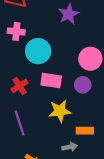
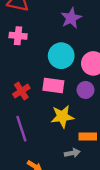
cyan circle: (38, 51) -> (61, 56), moved

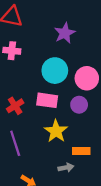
yellow star: (62, 117) -> (56, 131), turned -30

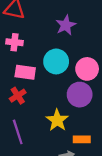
pink rectangle: (47, 100) -> (25, 72), moved
purple circle: (79, 105) -> (80, 95), size x1.5

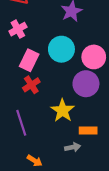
pink cross: (14, 42) -> (18, 29), turned -35
pink rectangle: (25, 72) -> (29, 60), turned -72
red cross: (18, 96) -> (31, 85), moved

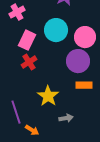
yellow star: (63, 110) -> (48, 96), moved
purple line: (21, 123) -> (16, 112), moved
orange rectangle: (88, 131) -> (84, 85), moved

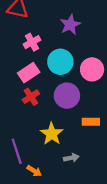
pink cross: (17, 12) -> (32, 42), moved
pink rectangle: (27, 40) -> (29, 73), turned 30
purple circle: (78, 61) -> (67, 96), moved

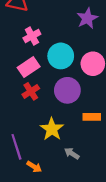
purple star: (70, 25) -> (87, 18), moved
gray arrow: (71, 158) -> (72, 153), turned -136

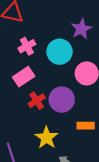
cyan circle: (61, 56) -> (60, 52), moved
red cross: (31, 91) -> (37, 101), moved

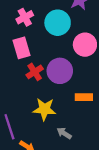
pink rectangle: (24, 77) -> (21, 48), turned -72
yellow star: (46, 138) -> (44, 109), turned -30

